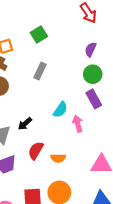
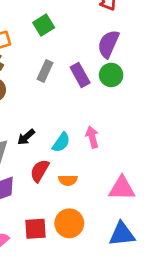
purple semicircle: (91, 49) -> (108, 44), size x1.5
purple rectangle: (94, 99) -> (80, 75), moved
cyan semicircle: (60, 110) -> (61, 142), moved

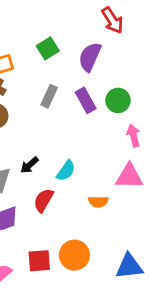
purple semicircle: (108, 44) -> (90, 57), moved
pink arrow: (92, 137) -> (133, 136), moved
orange semicircle: (68, 180) -> (98, 202), moved
pink triangle: (122, 188) -> (129, 176), moved

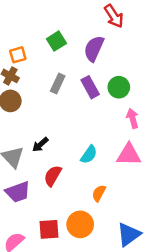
cyan semicircle: (66, 171) -> (89, 155), moved
orange semicircle: (98, 202) -> (99, 193), moved, turned 119
blue triangle: (129, 266) -> (129, 234), turned -30

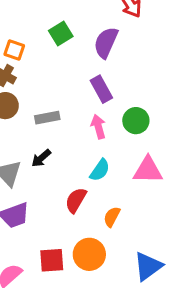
orange square: (18, 55) -> (14, 50), turned 35
gray rectangle: (58, 83) -> (47, 118), moved, turned 54
green circle: (119, 87) -> (136, 121), moved
pink arrow: (133, 118) -> (98, 127), moved
red semicircle: (53, 176) -> (76, 200), moved

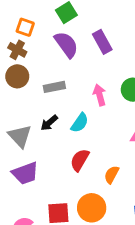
purple semicircle: (106, 42) -> (66, 44), moved, turned 120
purple rectangle: (101, 89) -> (102, 42), moved
cyan semicircle: (100, 170) -> (80, 123), moved

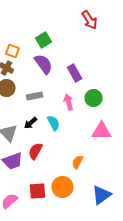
purple rectangle: (102, 42) -> (75, 73), moved
cyan semicircle: (80, 123) -> (54, 123), turned -63
red semicircle: (80, 160) -> (36, 151), moved

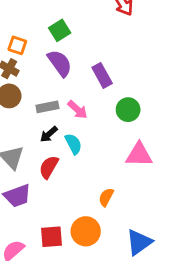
pink arrow: (69, 102) -> (77, 110), moved, turned 147
black arrow: (31, 123) -> (49, 134), moved
red semicircle: (36, 151) -> (49, 167), moved

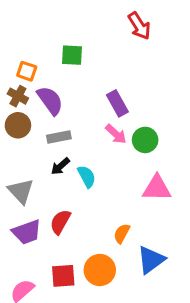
green square: (60, 30) -> (72, 55), turned 35
purple semicircle: (60, 63) -> (50, 100), moved
pink arrow: (77, 110) -> (116, 134), moved
red semicircle: (49, 167) -> (60, 222), moved
blue triangle: (139, 242) -> (151, 260), moved

